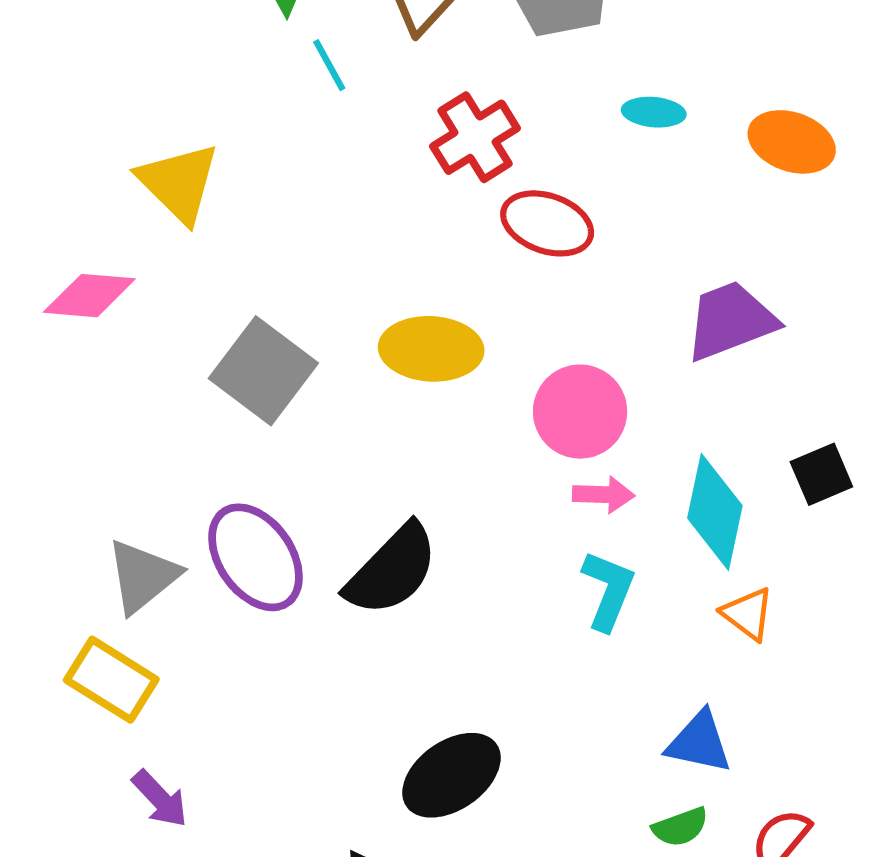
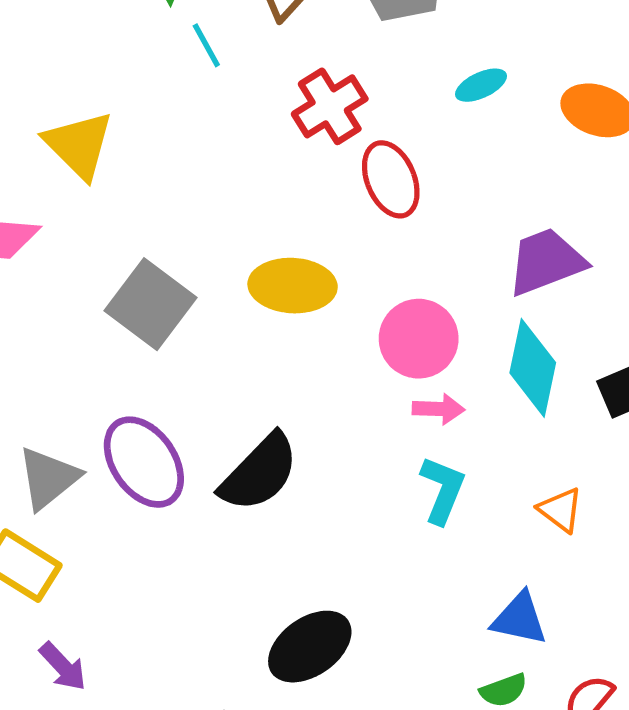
cyan ellipse: (654, 112) -> (481, 85), turned -30
red ellipse: (547, 223) -> (391, 179), turned 48
cyan diamond: (715, 512) -> (533, 368), moved

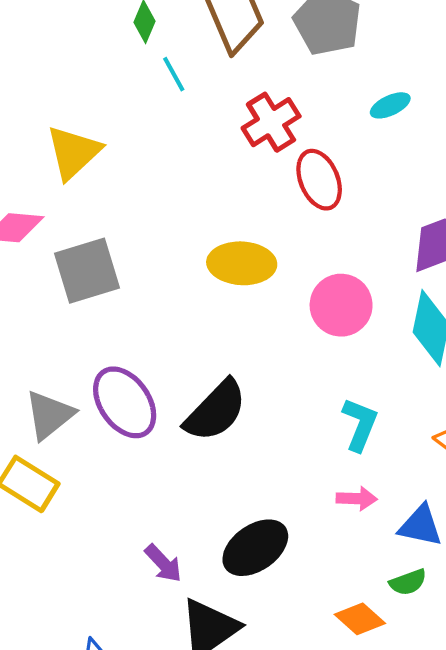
yellow triangle: (79, 145) -> (73, 152), turned 32
gray square: (151, 304) -> (87, 271), moved, turned 36
pink arrow: (439, 409) -> (357, 499), moved
purple arrow: (63, 666) -> (163, 563), moved

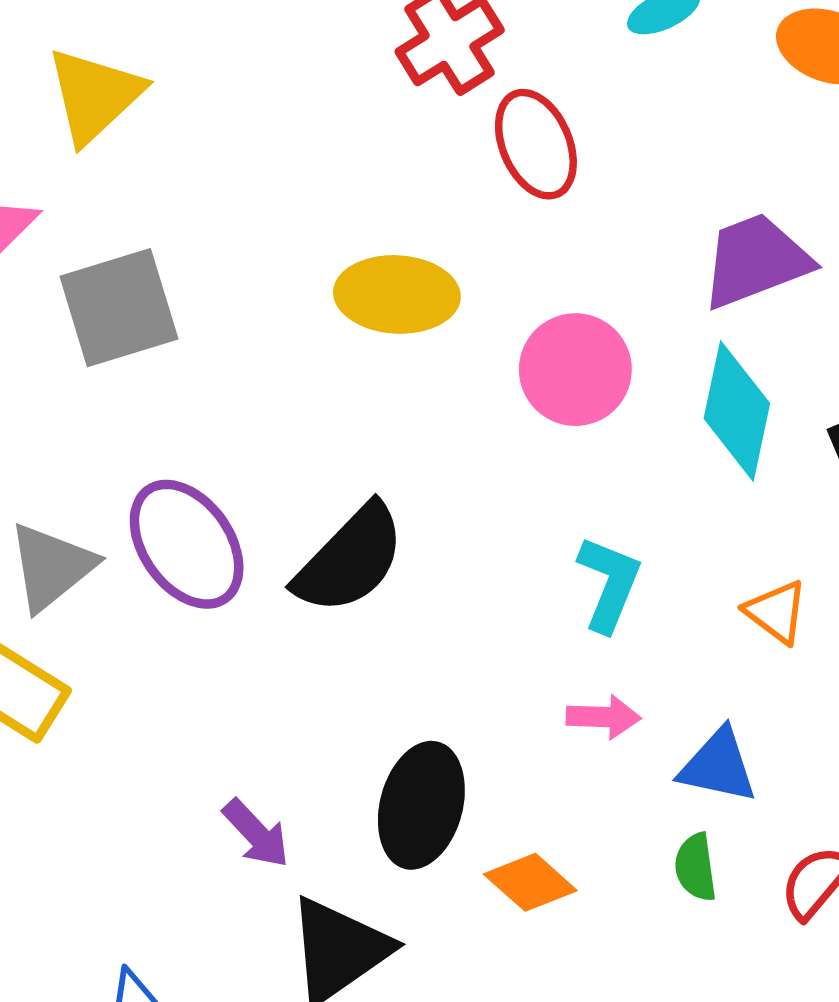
black ellipse: (255, 548) -> (421, 805), turned -40
green semicircle: (408, 582) -> (696, 867), turned 102
orange diamond: (360, 619) -> (530, 882), moved

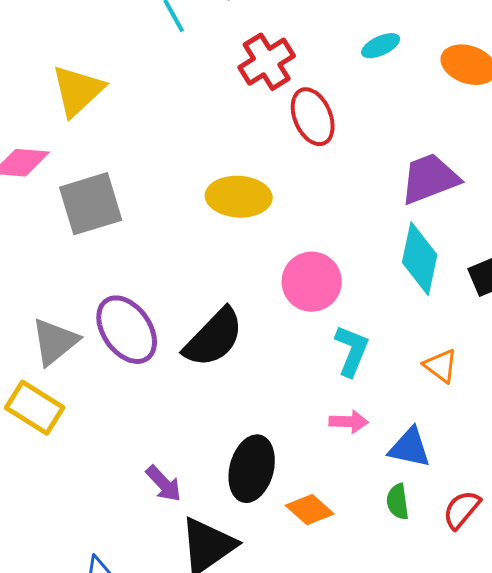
pink circle: (575, 370) -> (312, 282), moved

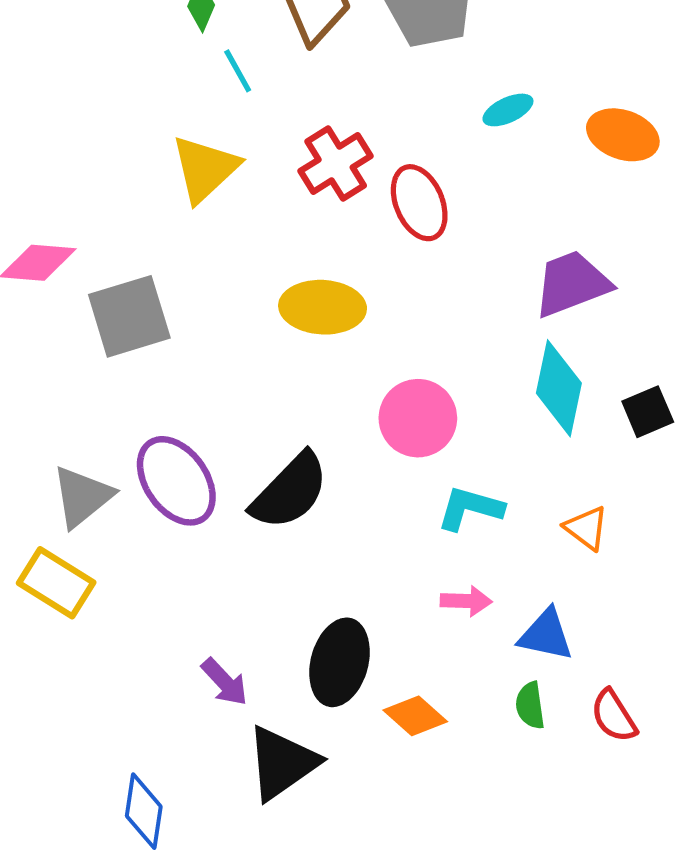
red cross: (267, 62) -> (336, 164), moved
yellow triangle: (78, 91) -> (205, 169), moved
cyan L-shape: (352, 351) -> (470, 508), turned -96
red semicircle: (462, 510) -> (614, 716), turned -72

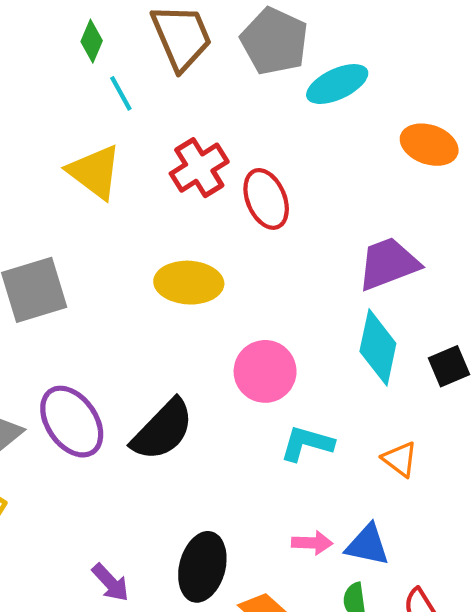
cyan ellipse: (508, 110) -> (337, 84), moved, size x1.5
yellow triangle: (205, 169) -> (95, 172), turned -40
pink arrow: (466, 601) -> (312, 543), moved

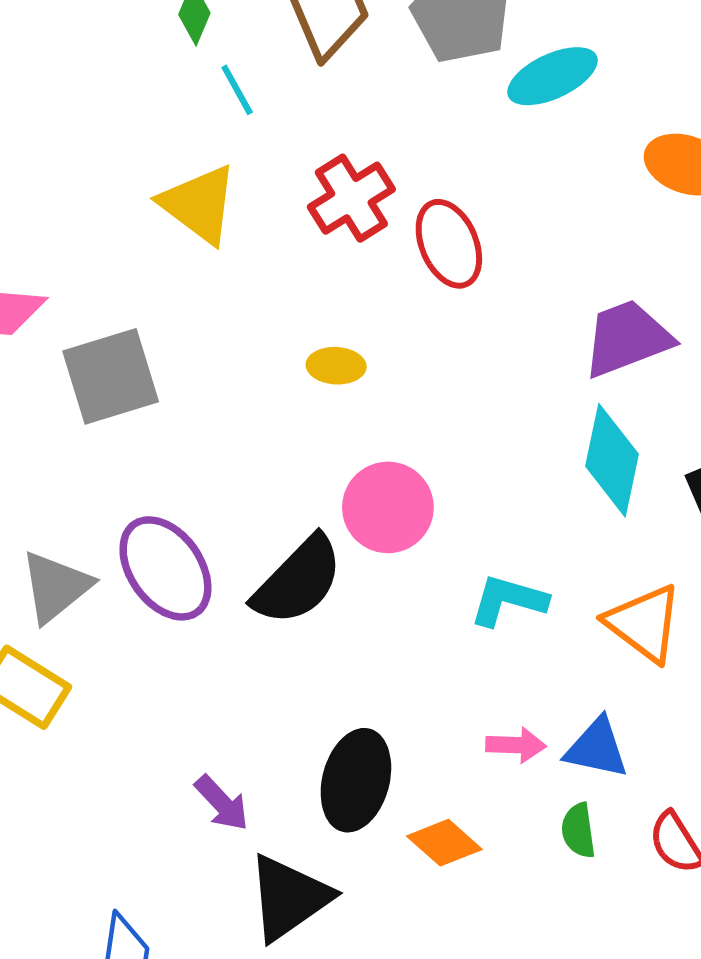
yellow ellipse: (189, 283) -> (336, 366), size x0.6
pink circle: (265, 371) -> (388, 507), moved
orange triangle: (400, 459) -> (644, 623), size x1.5

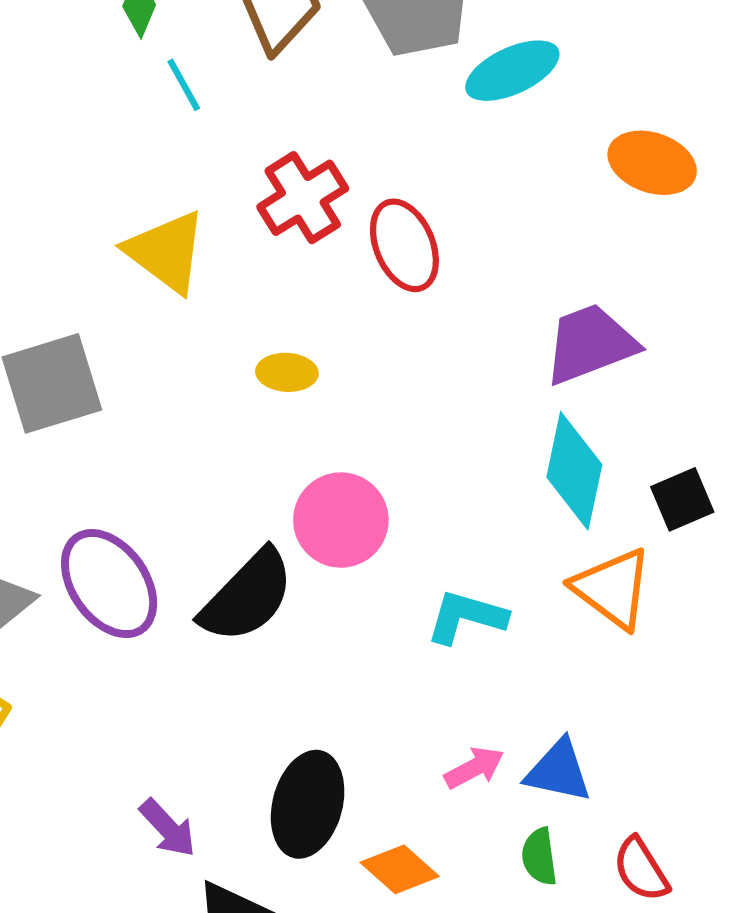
yellow triangle: (199, 204) -> (166, 252), moved
orange triangle: (644, 623) -> (612, 588), moved
pink arrow: (516, 745) -> (474, 768), turned -30

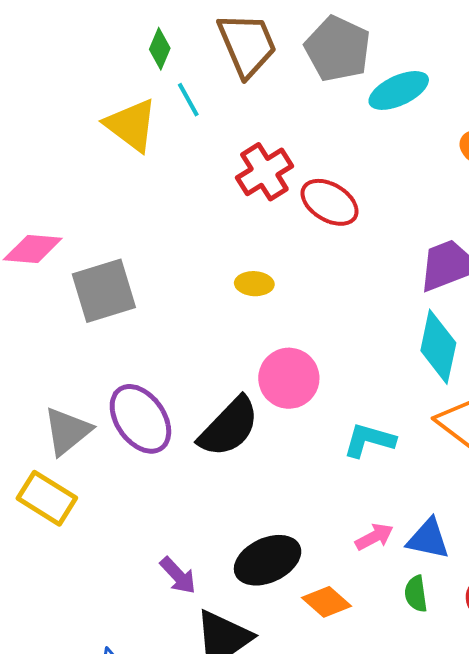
red ellipse: (404, 245) -> (330, 202), turned -36
yellow triangle: (166, 252) -> (131, 125), moved
black ellipse: (308, 804) -> (268, 560), turned 50

